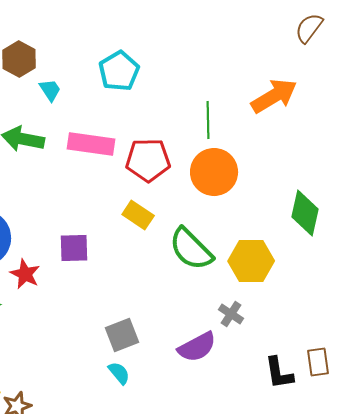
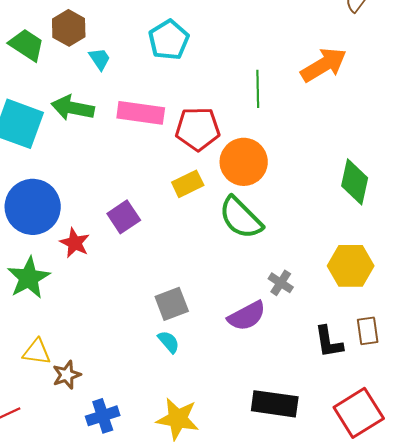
orange circle: (214, 172) -> (244, 162), moved
yellow rectangle: (138, 215) -> (188, 184), turned -60
purple square: (74, 248) -> (124, 217), turned -32
yellow hexagon: (251, 261) -> (351, 266), moved

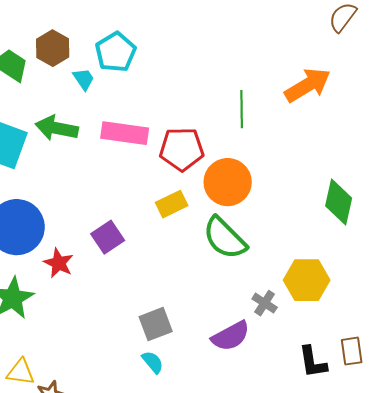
cyan pentagon: (169, 40) -> (116, 52), moved
yellow hexagon: (351, 266) -> (307, 280), moved

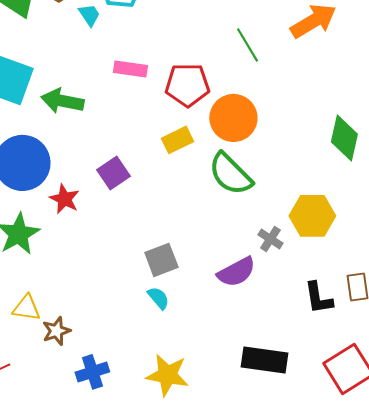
green line: (242, 109) -> (247, 45), turned -30
green arrow: (57, 128) -> (62, 101), moved
pink rectangle: (125, 133) -> (130, 69), size x0.7

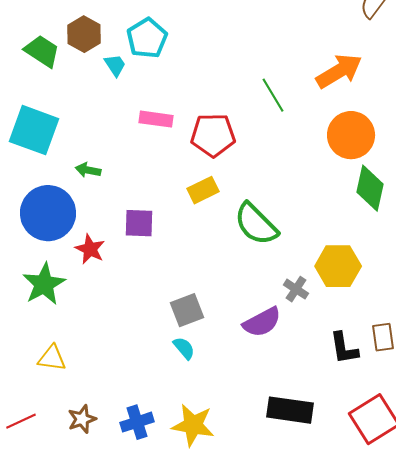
green arrow: (62, 101) -> (88, 170), moved, size x0.6
orange circle: (233, 118) -> (351, 135), moved
purple square: (113, 173) -> (139, 223), turned 36
brown star: (56, 331) -> (82, 419), moved
blue cross: (92, 372) -> (137, 422), moved

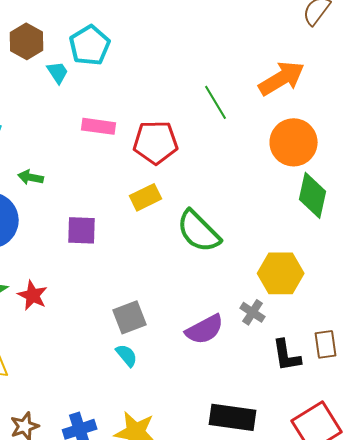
red star: (90, 249) -> (33, 295), moved
gray cross: (296, 289) -> (253, 312), moved

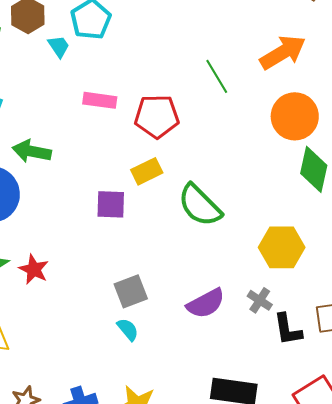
green arrow: (31, 177) -> (32, 151), size x1.5
purple square: (82, 230) -> (111, 204), moved
gray cross: (253, 312) -> (260, 300), moved

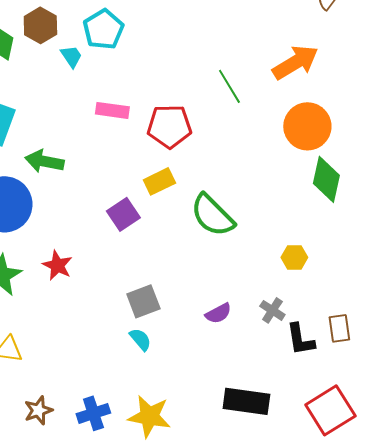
purple square: (111, 204) -> (123, 214), turned -36
yellow hexagon: (282, 247) -> (294, 257), size x0.6
red star: (34, 269) -> (57, 265), moved
purple semicircle: (206, 303) -> (218, 313), size x0.7

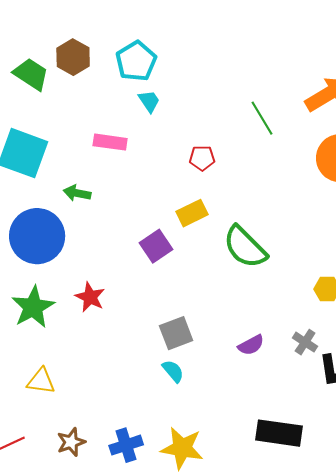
cyan trapezoid: (71, 56) -> (149, 101), moved
pink rectangle: (112, 110) -> (110, 142), moved
red pentagon: (169, 126) -> (202, 158), size x0.6
green arrow: (44, 161) -> (77, 193), size x0.7

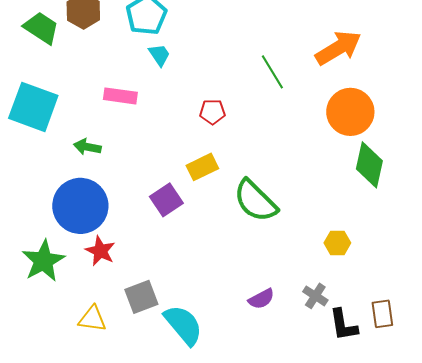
blue circle: (37, 236) -> (80, 206), moved
gray square: (176, 333) -> (141, 297), moved
cyan semicircle: (173, 371) -> (183, 325), size x1.8
yellow triangle: (41, 381) -> (92, 319), moved

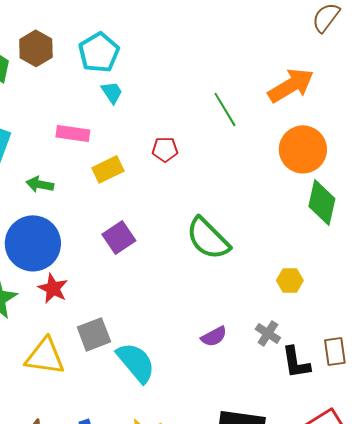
yellow rectangle: (202, 167) -> (108, 169), moved
yellow triangle: (92, 319) -> (45, 356), size x1.4

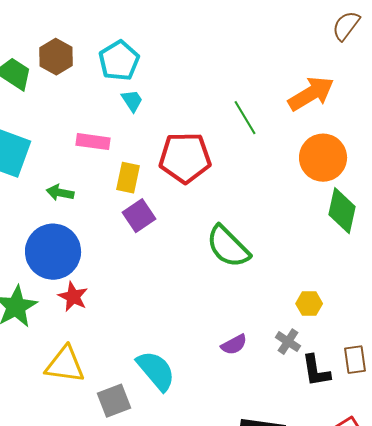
red pentagon: (165, 149) -> (185, 158), size x2.0
yellow rectangle: (108, 169) -> (128, 178), turned -52
purple square: (119, 237) -> (139, 216), moved
yellow hexagon: (290, 280) -> (309, 304), moved
gray square: (94, 334) -> (114, 401), moved

